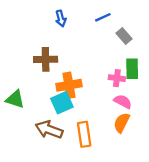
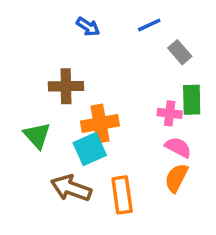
blue arrow: (61, 18) -> (88, 27), turned -42
green triangle: (15, 99) -> (37, 135), moved, turned 30

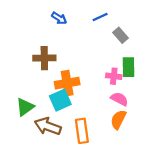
green triangle: (37, 135) -> (25, 107), moved, turned 36

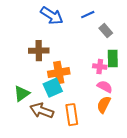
blue arrow: (59, 18) -> (52, 16), size x1.6

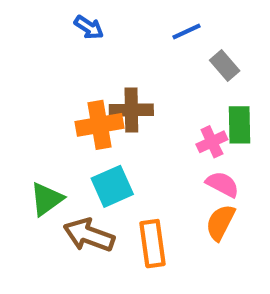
blue arrow: (52, 16) -> (89, 27), moved, size x0.6
brown cross: (39, 51) -> (131, 110), moved
pink cross: (100, 67) -> (212, 142), turned -32
orange cross: (59, 73) -> (100, 125), moved

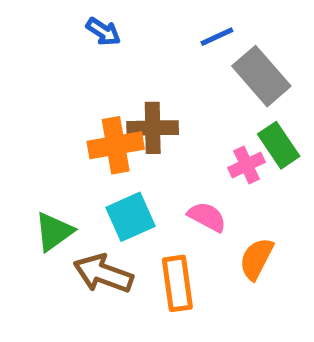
gray rectangle: (225, 65) -> (261, 76), size x1.6
green rectangle: (239, 125) -> (279, 145), turned -33
pink semicircle: (222, 184) -> (207, 217), moved

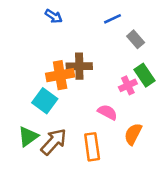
gray rectangle: (261, 76) -> (136, 39), size x0.6
cyan square: (130, 217) -> (45, 101), moved, turned -30
green triangle: (54, 232) -> (28, 137), moved
brown arrow: (103, 274) -> (54, 142), turned 112

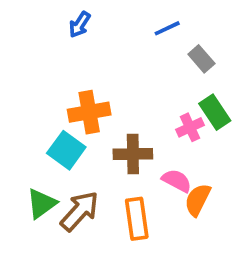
blue arrow: (54, 16) -> (80, 25), turned 90
brown cross: (79, 66) -> (133, 154), moved
pink semicircle: (107, 112) -> (177, 181), moved

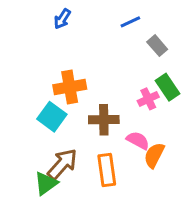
green triangle: (42, 204) -> (46, 183), moved

